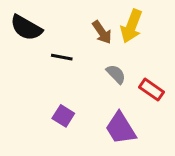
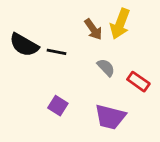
black semicircle: (26, 28) -> (24, 45), moved
purple trapezoid: (121, 128) -> (110, 117), turned -44

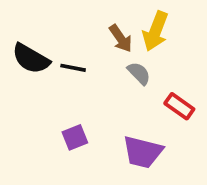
gray semicircle: (106, 67) -> (139, 73), moved
purple square: (58, 106) -> (75, 137), turned 36

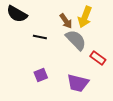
black semicircle: (31, 59) -> (17, 14), moved
gray semicircle: (139, 73) -> (76, 40), size x1.6

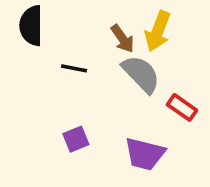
black semicircle: (17, 14) -> (31, 26), turned 60

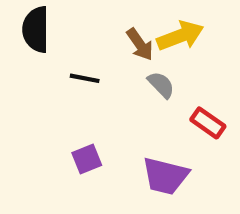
yellow arrow: (158, 31) -> (180, 36), turned -132
gray semicircle: (141, 74) -> (161, 85), size x0.6

